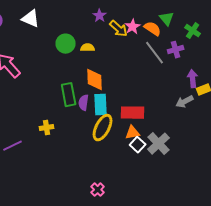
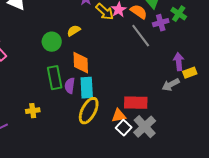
green circle: (66, 44) -> (52, 42), moved
yellow semicircle: (88, 48) -> (74, 31), turned -32
purple cross: (176, 50) -> (161, 23), moved
red rectangle: (133, 113) -> (136, 103), moved

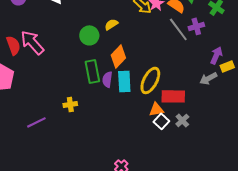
purple cross: (161, 23) -> (196, 26), moved
purple arrow: (179, 62) -> (216, 55), turned 30
orange diamond: (81, 63) -> (118, 56), turned 45
yellow ellipse: (89, 111) -> (150, 80), moved
gray cross: (145, 127) -> (182, 120), size x0.6

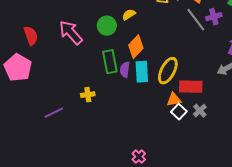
pink arrow: (32, 42) -> (71, 33), moved

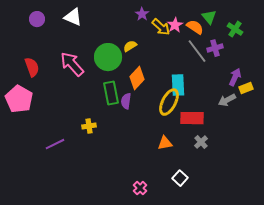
green circle: (107, 26) -> (108, 57), size x1.4
cyan rectangle: (142, 72) -> (178, 85), moved
orange triangle: (174, 100) -> (165, 143), moved
white square: (179, 112) -> (180, 178), moved

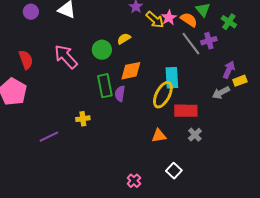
green circle: (108, 57) -> (102, 50), size x0.7
orange diamond: (137, 78) -> (131, 71), turned 35

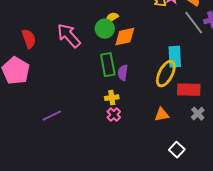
yellow semicircle: (124, 39) -> (112, 18), moved
orange diamond: (131, 71) -> (125, 37), moved
yellow cross: (83, 119) -> (112, 98), moved
pink cross: (134, 181) -> (114, 115), moved

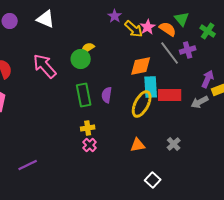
orange diamond: (125, 37) -> (141, 66), moved
purple semicircle: (123, 73) -> (107, 95), moved
red rectangle: (189, 90) -> (170, 95), moved
purple line: (52, 116) -> (28, 165), moved

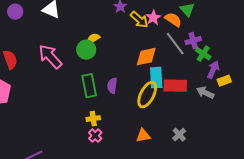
green cross: (208, 31) -> (203, 54), moved
gray arrow: (200, 102) -> (205, 93), turned 54

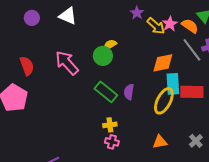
green rectangle: (89, 86) -> (106, 92), turned -40
pink cross: (95, 136) -> (112, 142), turned -32

